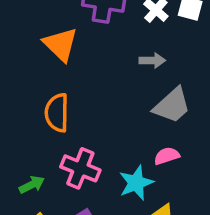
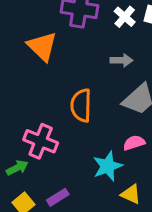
orange semicircle: (57, 113) -> (81, 105), moved
pink cross: (80, 168) -> (41, 141), moved

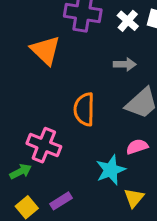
yellow triangle: (131, 194) -> (134, 198), turned 45

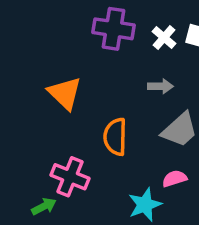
orange triangle: (45, 50) -> (65, 93), moved

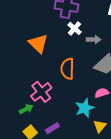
white cross: (164, 37) -> (75, 28), moved
pink cross: (70, 177) -> (41, 92), turned 30

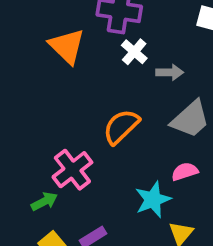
orange triangle: (38, 44) -> (67, 46), moved
orange semicircle: (67, 69) -> (121, 127), turned 45

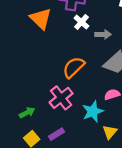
pink cross: (72, 170) -> (61, 98), moved

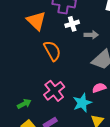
white cross: (81, 22) -> (72, 24), turned 32
orange semicircle: (74, 67) -> (52, 51), moved, turned 105

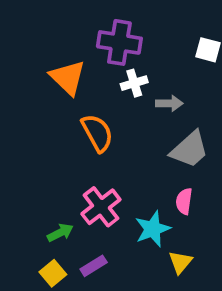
pink semicircle: (99, 88) -> (184, 201), turned -64
green arrow: (24, 104) -> (60, 233), moved

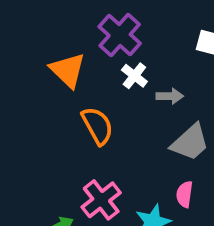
purple cross: (119, 42) -> (120, 35), turned 33
white cross: (134, 83) -> (134, 76), turned -35

